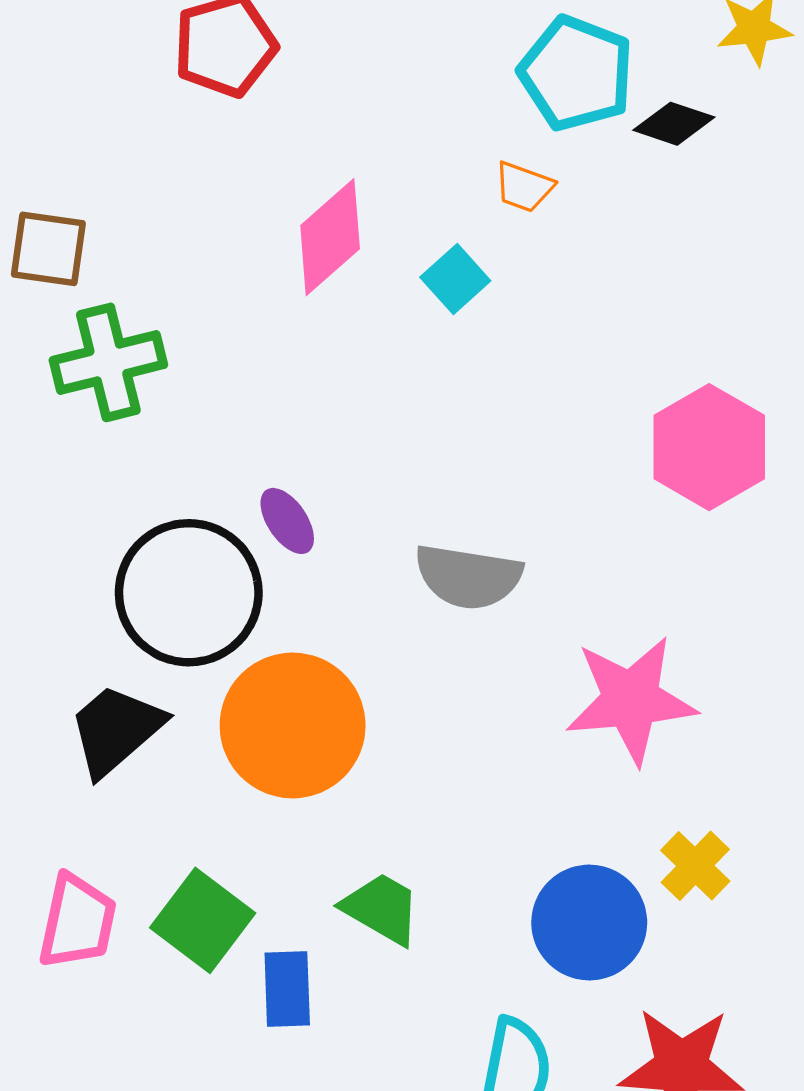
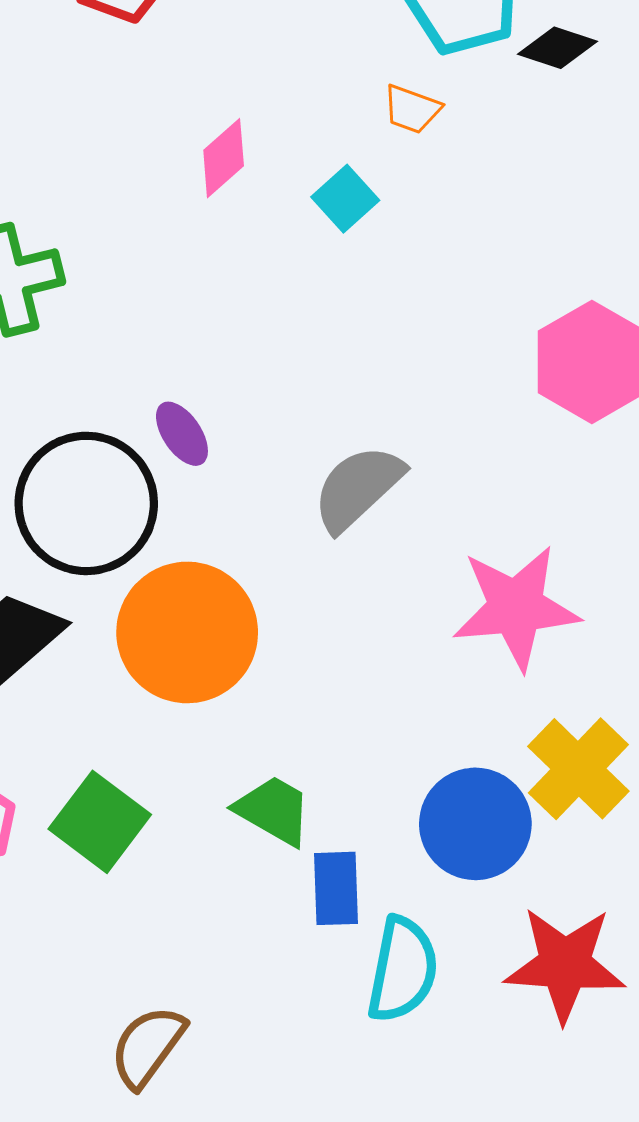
pink diamond: (330, 237) -> (224, 158), size x0.7
gray semicircle: (468, 577) -> (358, 488), turned 128
yellow cross: (695, 866) -> (578, 769), size x1.5
blue rectangle: (287, 989) -> (336, 888), moved

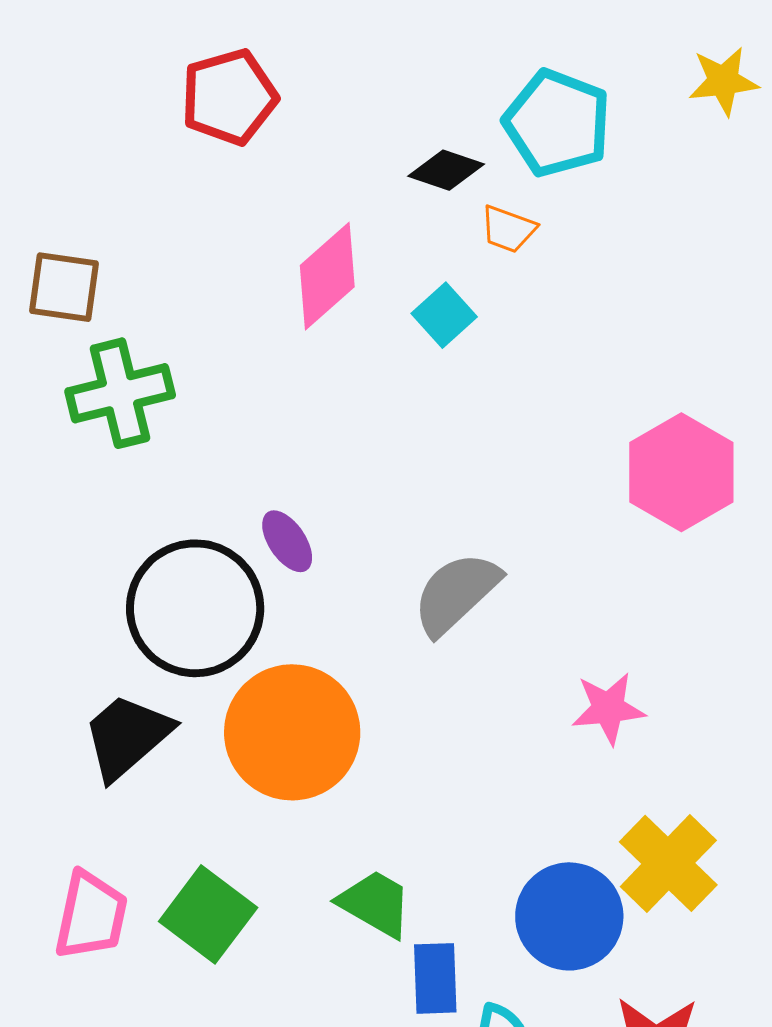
black diamond: (558, 48) -> (446, 170), moved
pink diamond: (224, 158) -> (327, 276), size x1.4
pink star: (516, 607) -> (608, 708), size x0.6

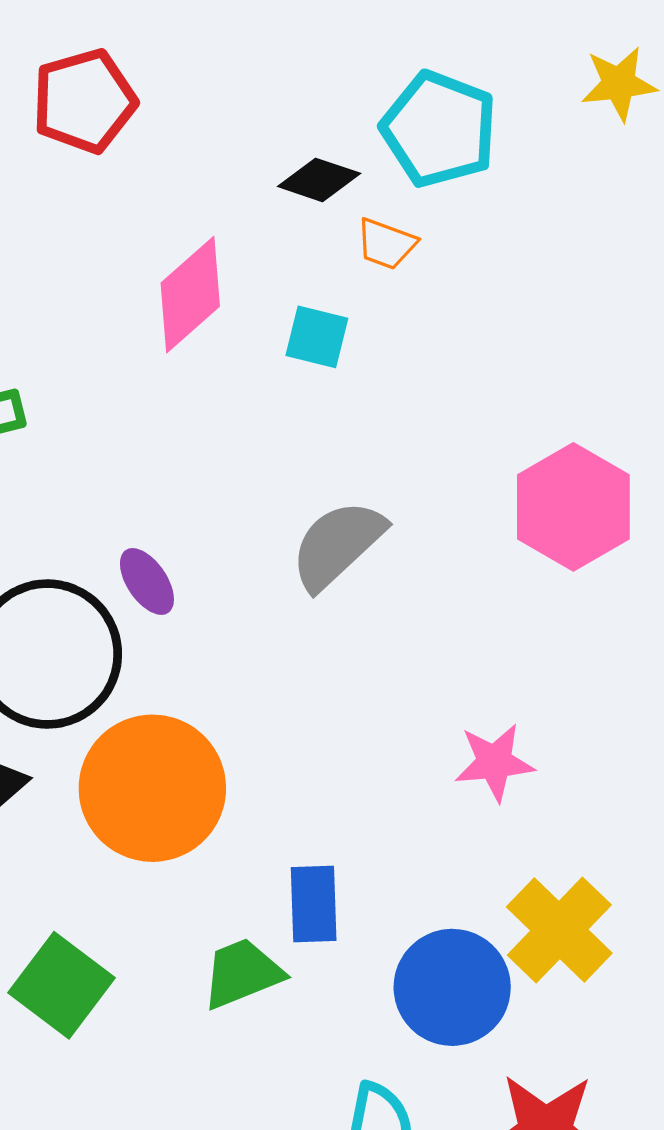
cyan square: (444, 315) -> (317, 337), turned -34
gray semicircle: (456, 593) -> (337, 545), moved
green trapezoid: (375, 903) -> (242, 973), turned -52
blue rectangle: (435, 978) -> (314, 904), moved

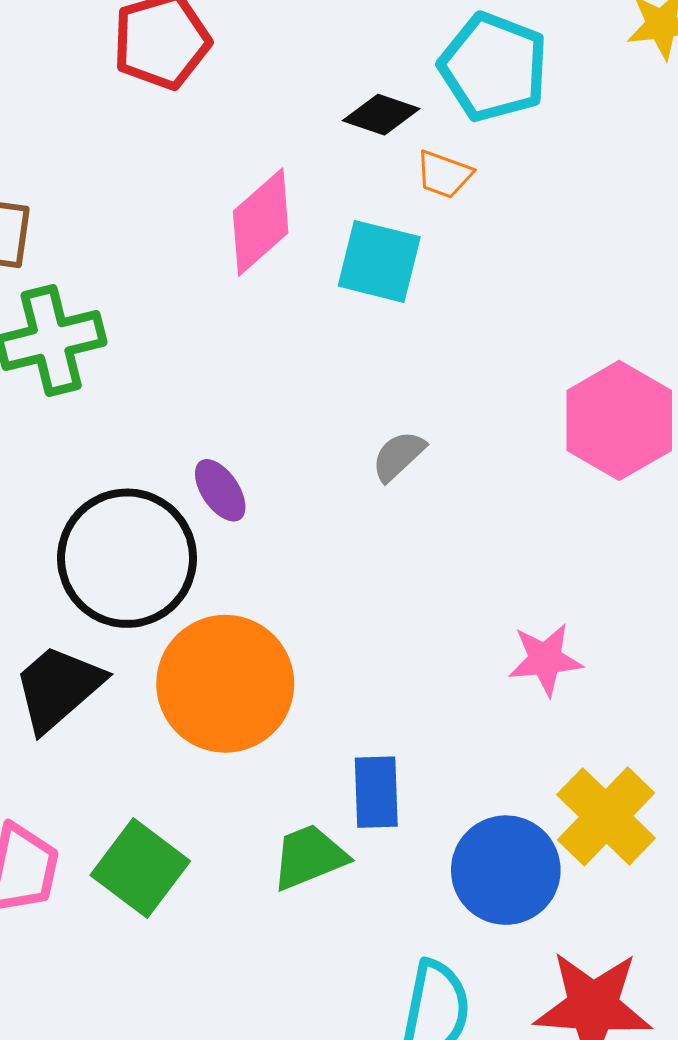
cyan square: (317, 337) -> (379, 261), size x1.4
gray semicircle: (337, 545) -> (398, 456), size x0.6

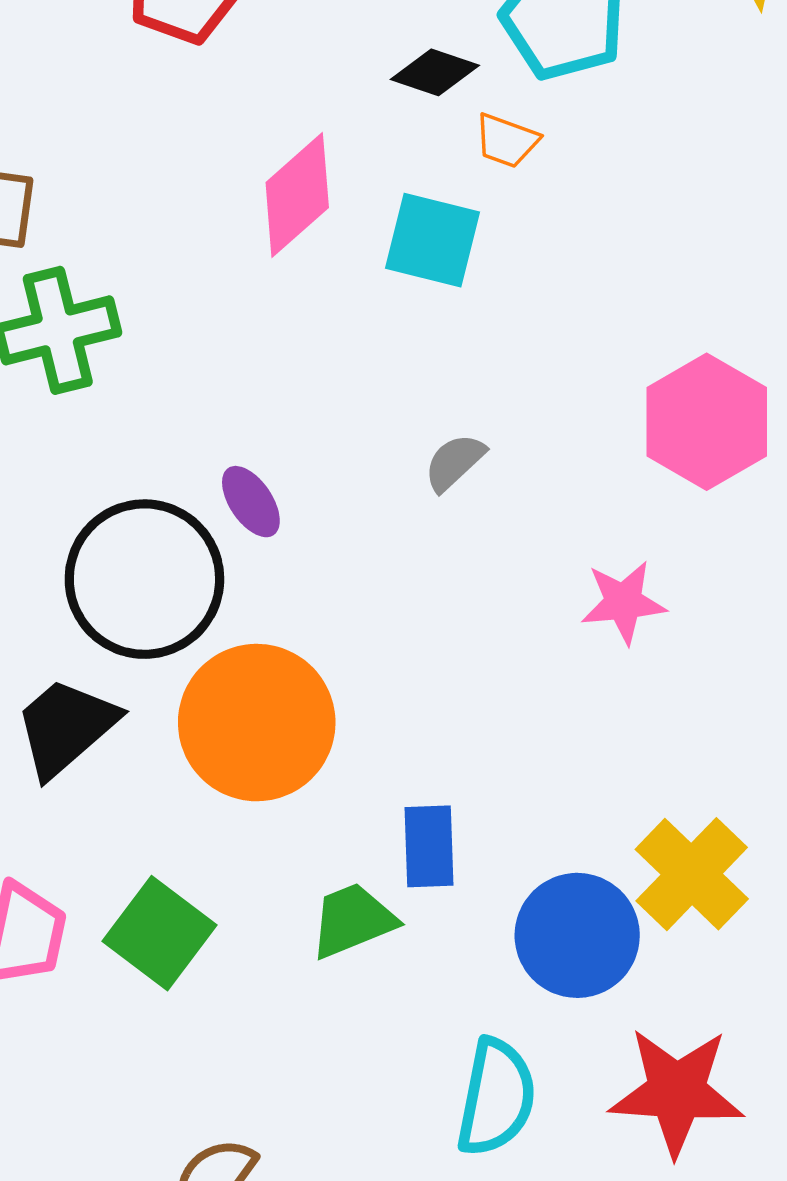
pink star: (545, 659) -> (623, 602), moved

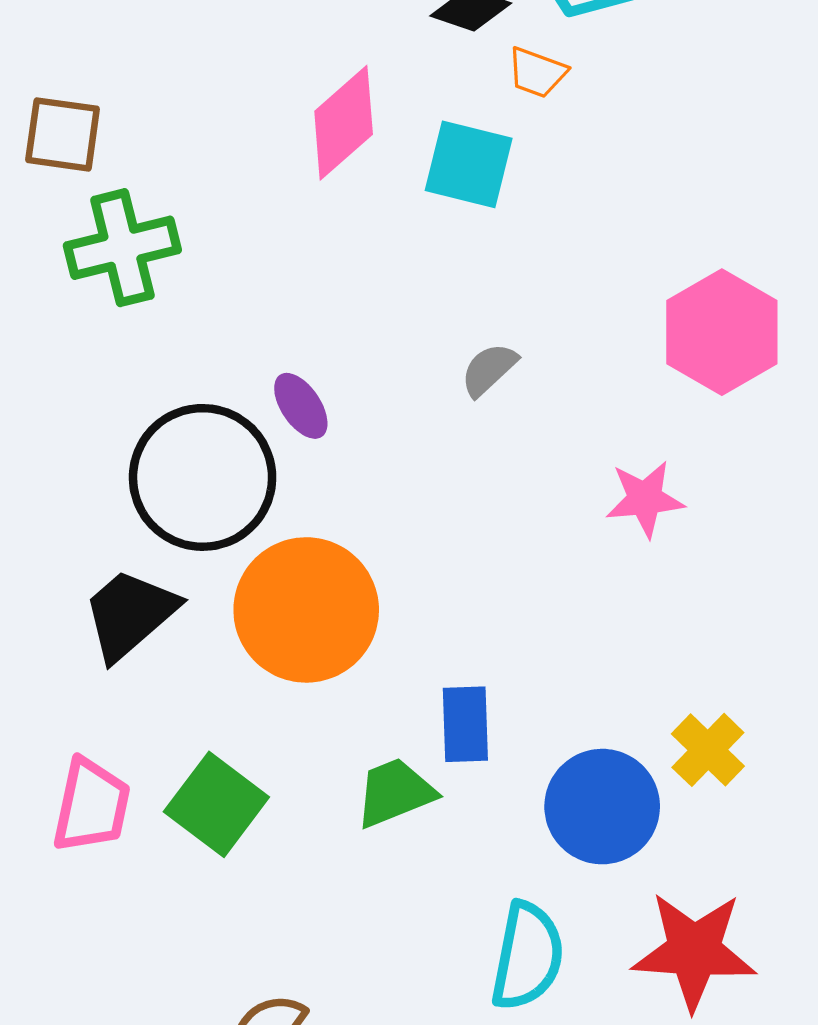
yellow cross: (692, 874) -> (708, 750), size x0.7

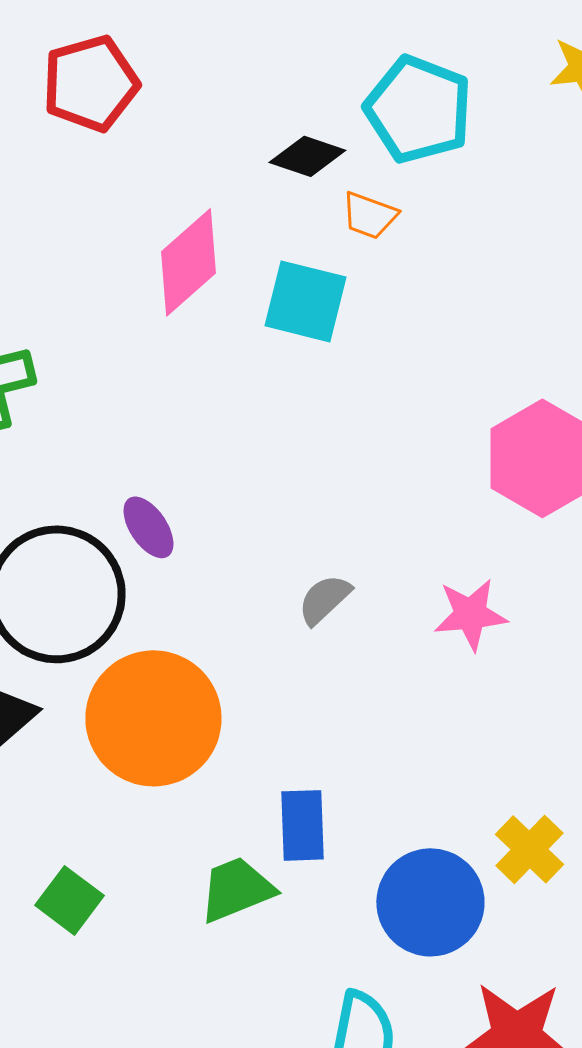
gray semicircle: (489, 370) -> (324, 599), moved
green square: (216, 804) -> (69, 900), size x0.7

